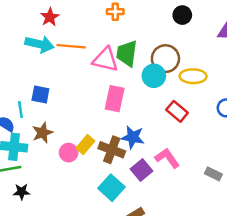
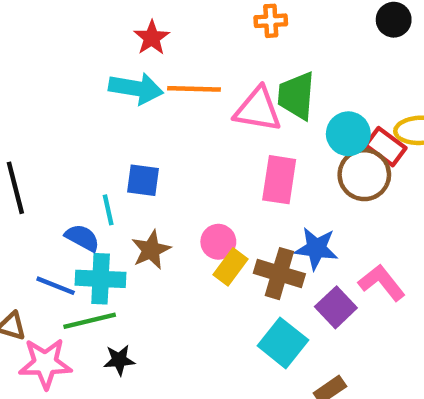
brown circle: (165, 59) -> (364, 175), moved
red rectangle: (177, 111) -> (386, 147), moved
pink circle: (69, 153) -> (218, 242), moved

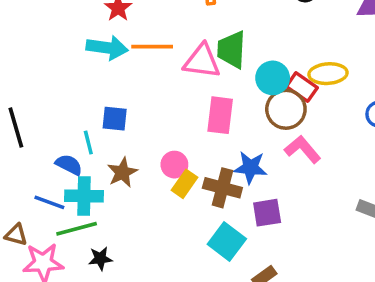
pink L-shape: (382, 283) -> (303, 149), moved
purple square: (336, 307) -> (267, 213), turned 36

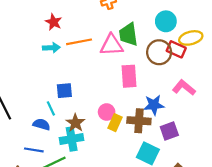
cyan arrow: (107, 48) -> (51, 48), size x0.7
cyan circle: (273, 78) -> (166, 21), moved
brown circle: (286, 109) -> (159, 52), moved
cyan cross: (84, 196) -> (72, 139), moved

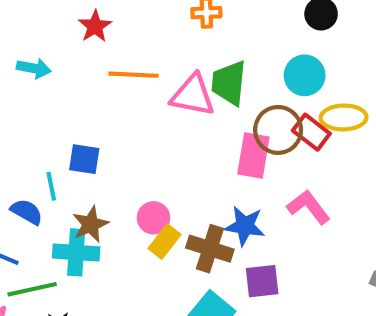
cyan arrow: (51, 48) -> (34, 68), moved
pink rectangle: (129, 76) -> (253, 155), moved

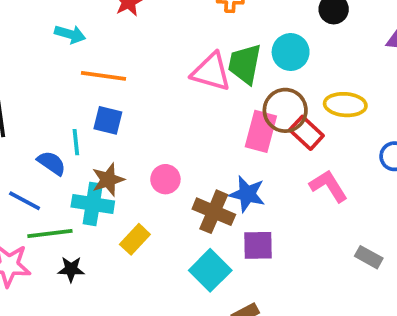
orange line: (134, 75) -> (104, 76), moved
cyan circle: (305, 75) -> (291, 52), moved
red rectangle: (311, 132) -> (306, 133), moved
pink L-shape: (309, 207) -> (329, 186), moved
yellow rectangle: (164, 242) -> (135, 239), moved

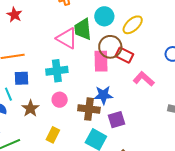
pink triangle: (211, 72) -> (67, 38), turned 30
yellow ellipse: (345, 105) -> (133, 25), moved, turned -30
cyan cross: (93, 204) -> (57, 71), moved

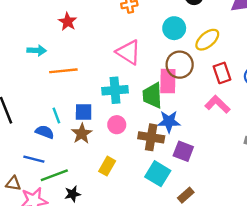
green trapezoid: (83, 29) -> (152, 95), moved
red rectangle: (124, 55) -> (222, 73), moved, turned 42
blue square: (22, 78) -> (84, 112), moved
purple square: (117, 120) -> (183, 151), turned 36

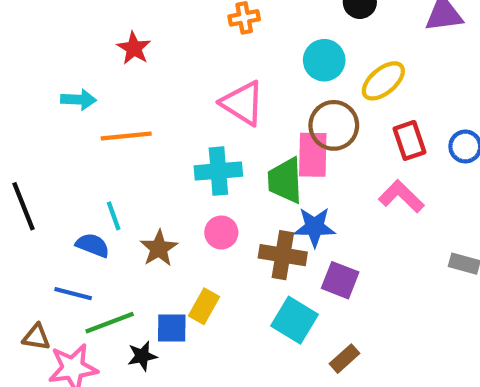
blue square: (84, 112) -> (172, 328), moved

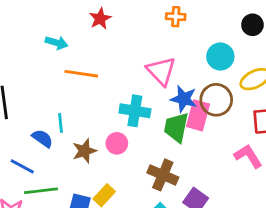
blue star: (314, 227) -> (184, 99), moved
pink circle: (221, 233) -> (117, 143), moved

